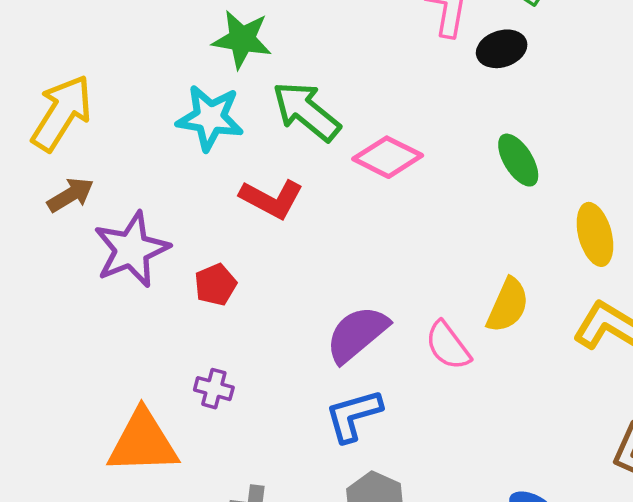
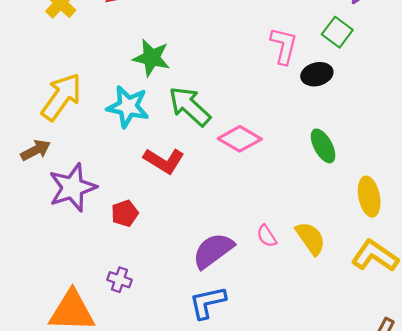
yellow arrow: (62, 113) -> (61, 97), moved
yellow semicircle: (508, 305) -> (311, 238), turned -63
pink semicircle: (448, 346) -> (267, 236), moved, size x0.7

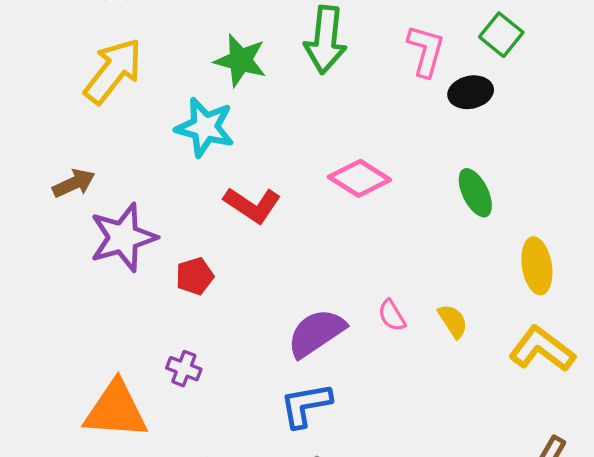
yellow arrow: (61, 97) -> (113, 71), moved
green arrow: (190, 106) -> (325, 40), moved, turned -129
yellow semicircle: (311, 238) -> (453, 321), size x0.7

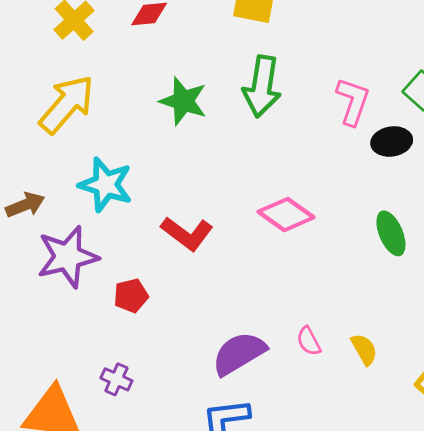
cyan star: (205, 127) -> (106, 185), moved

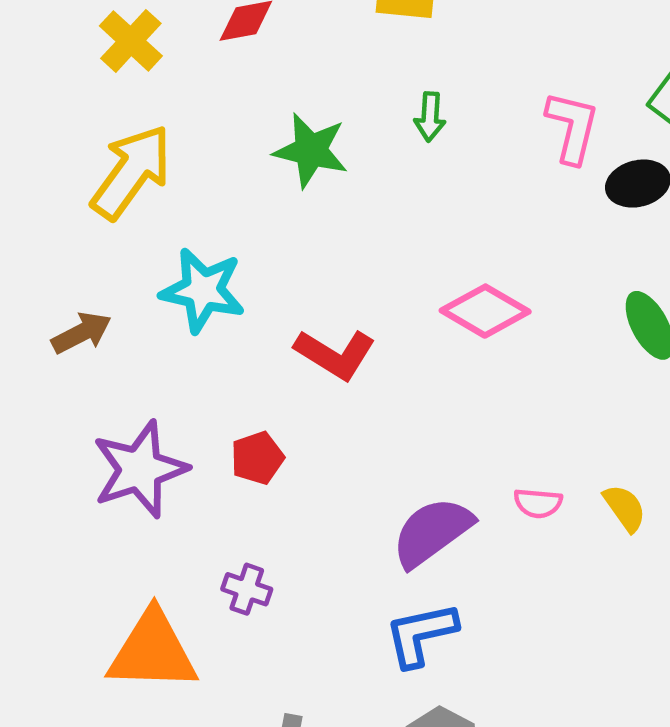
green arrow: (262, 86) -> (430, 117), size x0.5
purple star: (68, 257) -> (140, 469), moved
pink semicircle: (309, 341) -> (538, 503), turned -52

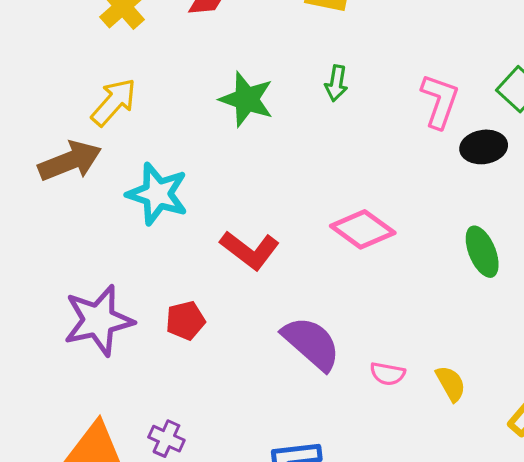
yellow arrow: (131, 172) -> (114, 102), size x0.7
brown arrow: (81, 333) -> (70, 161), moved, size x1.4
purple semicircle: (432, 532) -> (311, 343), moved, turned 72
purple cross: (247, 589) -> (166, 439), moved

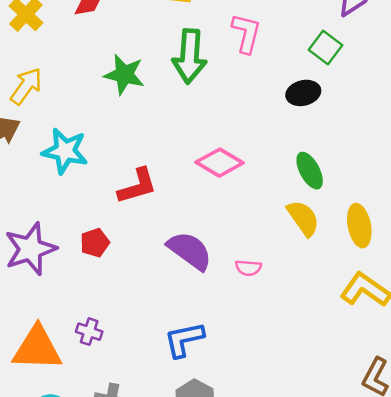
green arrow: (336, 83) -> (190, 56), size x2.0
pink L-shape: (440, 101) -> (246, 33), moved
red L-shape: (250, 250) -> (137, 186), turned -48
yellow semicircle: (451, 384) -> (303, 218), moved, size x1.4

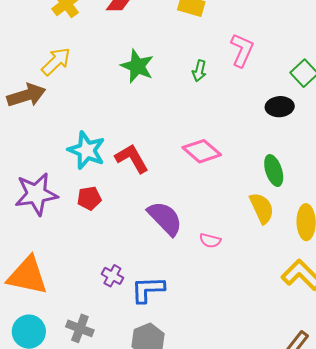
green arrow: (190, 56) -> (199, 71), moved, size x0.5
cyan star: (65, 151) -> (87, 150), moved
red L-shape: (137, 186) -> (132, 158), turned -114
purple cross: (89, 332) -> (112, 276), moved

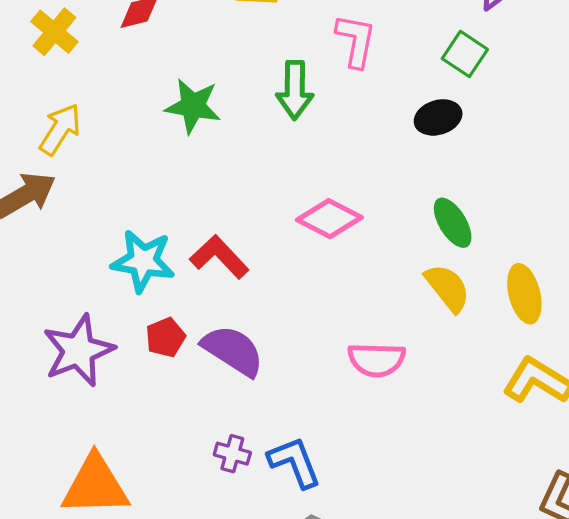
green arrow: (199, 71) -> (295, 90), size x1.6
purple semicircle: (165, 218) -> (233, 351), moved
pink semicircle: (210, 241) -> (376, 360), size x1.6
blue L-shape: (148, 289) -> (294, 462), turned 84

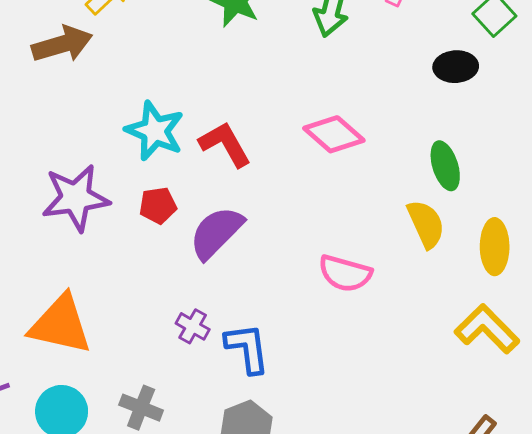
purple semicircle: (233, 351) -> (216, 233), turned -92

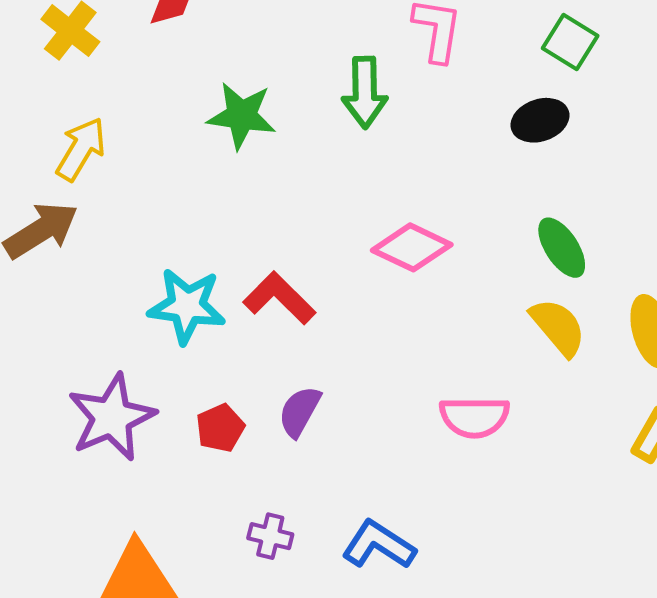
red pentagon: (158, 205) -> (220, 428), moved
purple semicircle: (216, 233) -> (300, 411), size x0.7
purple cross: (193, 326) -> (270, 536), moved
blue L-shape: (247, 348) -> (379, 545), turned -34

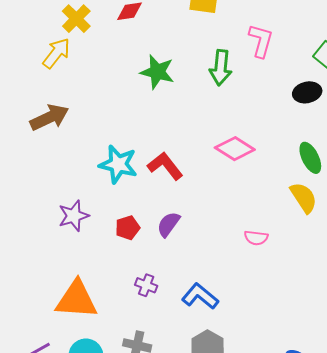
yellow arrow: (81, 149) -> (56, 53), moved
purple star: (112, 417) -> (74, 216), size x0.7
pink semicircle: (474, 417) -> (256, 238), size x0.7

